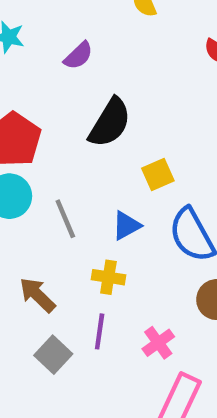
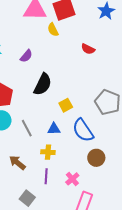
blue triangle: (126, 226) -> (54, 129), turned 32
gray square: (53, 355) -> (27, 198), moved

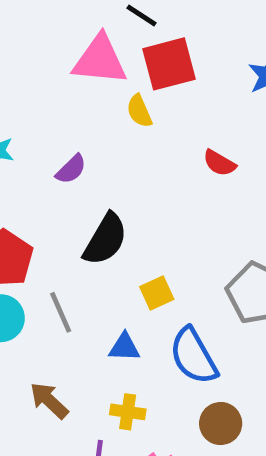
gray line: (27, 128) -> (61, 312), moved
yellow cross: (48, 152) -> (128, 412), moved
brown arrow: (17, 163) -> (49, 400), moved

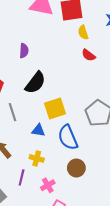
yellow semicircle: (139, 111) -> (83, 32), moved
purple semicircle: (71, 169) -> (24, 51), turned -48
yellow square: (157, 293) -> (55, 108), size x1.5

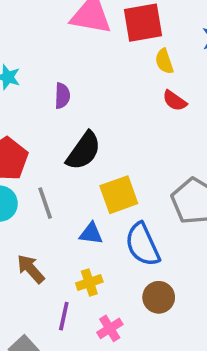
yellow cross: (37, 158) -> (89, 282), turned -32

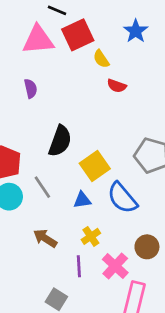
purple semicircle: (62, 96) -> (31, 89), moved
brown circle: (159, 297) -> (147, 247), moved
pink cross: (110, 328) -> (115, 266), size x1.4

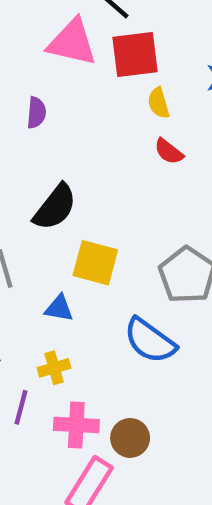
yellow square: (95, 166) -> (95, 263), turned 32
blue semicircle: (122, 198) -> (150, 341), moved, turned -32
brown circle: (147, 247) -> (130, 438), moved
pink cross: (115, 266) -> (76, 425), turned 32

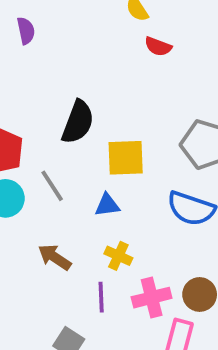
purple semicircle: (36, 113) -> (26, 31), moved
yellow cross: (54, 368) -> (118, 256), turned -32

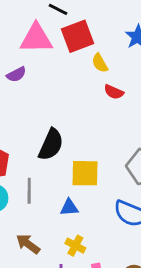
purple semicircle: (26, 31) -> (16, 74), turned 72
gray line: (52, 186) -> (29, 191), turned 30

